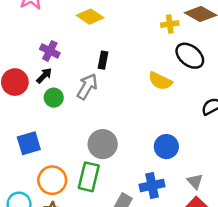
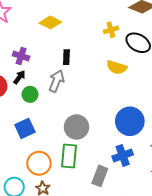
yellow cross: (170, 24) -> (111, 30), moved
blue square: (29, 143) -> (25, 128), moved
blue circle: (166, 147) -> (130, 121), size x1.4

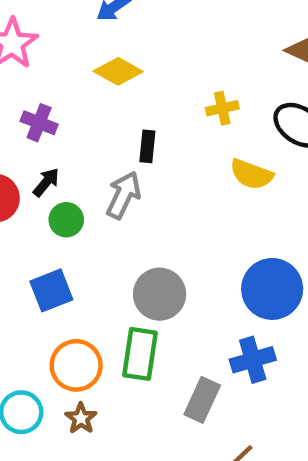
yellow cross: (111, 30) -> (222, 108), moved
purple cross: (21, 56) -> (39, 123), moved

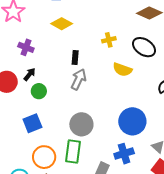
gray arrow: (123, 195) -> (79, 79), moved

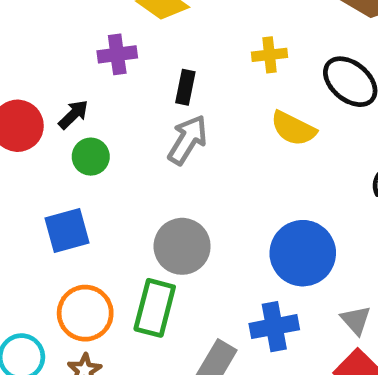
purple cross: (26, 47) -> (117, 54), moved, turned -35

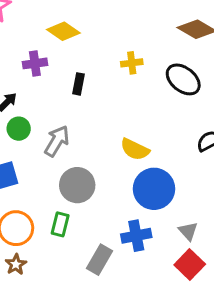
yellow semicircle: (293, 129) -> (135, 149), moved
gray arrow: (188, 140) -> (57, 141), moved
green rectangle: (155, 308) -> (60, 224), size x0.7

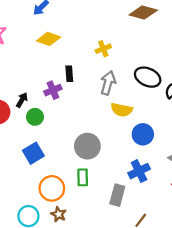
purple cross: (35, 63) -> (53, 90), moved
black ellipse: (183, 79) -> (148, 77), moved
gray arrow: (57, 141) -> (108, 83), moved
blue circle: (154, 189) -> (143, 134), size x0.7

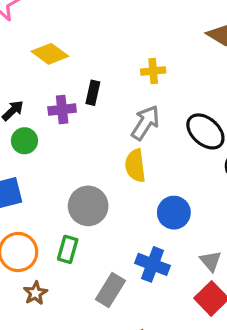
yellow diamond: (49, 39) -> (50, 54), moved
yellow semicircle: (122, 110) -> (135, 166), moved, turned 55
blue cross: (139, 171) -> (153, 264), turned 30
brown star: (59, 214) -> (35, 293), moved

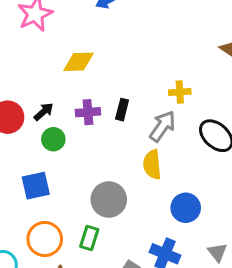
yellow diamond: (50, 54) -> (79, 62), turned -40
yellow cross: (153, 71) -> (180, 92), moved
black rectangle: (93, 93) -> (122, 110), moved

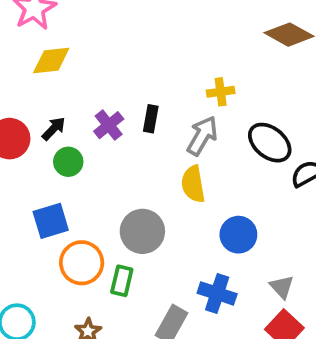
yellow diamond: (79, 62) -> (51, 60), moved
purple cross: (88, 112) -> (109, 125), turned -30
orange circle: (45, 239) -> (82, 263), moved

